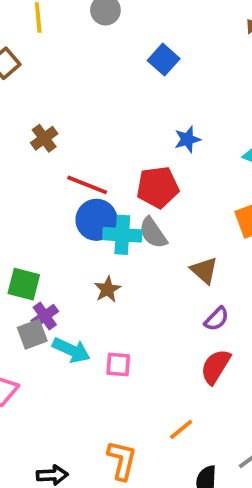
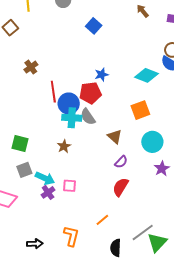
blue star: (187, 139) -> (102, 75), moved
red line: (87, 185) -> (53, 92), turned 60
blue circle: (96, 220) -> (69, 104), moved
purple cross: (45, 316) -> (48, 192), moved

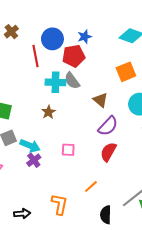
blue circle: (69, 104) -> (52, 39), moved
purple semicircle: (121, 162) -> (108, 126), size x1.5
pink square: (69, 186) -> (68, 150), moved

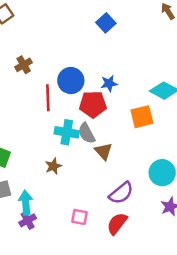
orange square: (126, 72) -> (142, 117), moved
brown triangle: (100, 100) -> (103, 151), moved
cyan arrow: (30, 146) -> (26, 203), turned -126
pink square: (68, 150) -> (79, 217), moved

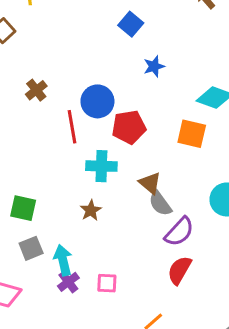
blue star: (109, 83) -> (154, 66), moved
orange square: (142, 117) -> (192, 134), turned 35
gray semicircle: (87, 133) -> (160, 203), moved
pink square: (79, 217) -> (107, 283), moved

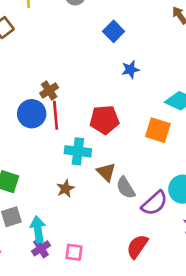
brown cross: (36, 90) -> (49, 90), moved
blue circle: (97, 101) -> (32, 114), moved
brown triangle: (150, 183) -> (106, 172), moved
purple semicircle: (179, 232) -> (154, 203), moved

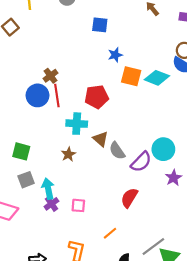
blue square: (114, 31) -> (100, 25), turned -35
orange square: (158, 130) -> (131, 76), moved

